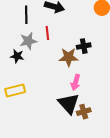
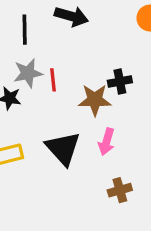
red line: (47, 33) -> (53, 80), moved
black triangle: (69, 104) -> (63, 148), moved

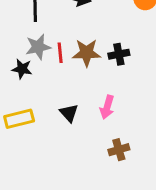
brown star: (95, 100) -> (87, 53), moved
black triangle: (63, 148) -> (69, 113), size x0.6

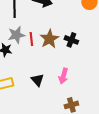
brown star: (87, 53) -> (49, 39), turned -30
black cross: (119, 54) -> (71, 40), turned 32

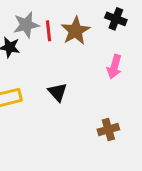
black cross: (71, 40) -> (116, 19), moved
pink arrow: (63, 76) -> (114, 67), moved

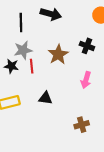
red line: (49, 31) -> (32, 66), moved
black triangle: (58, 92) -> (45, 98), turned -40

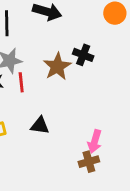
black cross: (87, 46) -> (83, 55), moved
pink arrow: (86, 80) -> (95, 141), moved

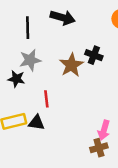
red line: (21, 82) -> (46, 99), moved
black triangle: (40, 126) -> (36, 123), moved

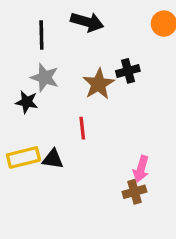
black cross: (94, 55) -> (128, 71), turned -36
gray star: (30, 60) -> (45, 77), turned 30
red line: (46, 99) -> (82, 128), moved

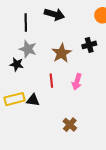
black cross: (128, 71) -> (89, 45), moved
pink arrow: (141, 169) -> (77, 82), moved
brown cross: (134, 192) -> (70, 125), moved, turned -32

